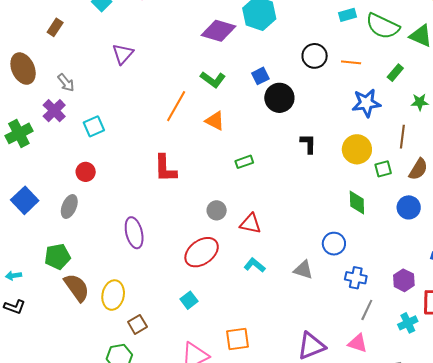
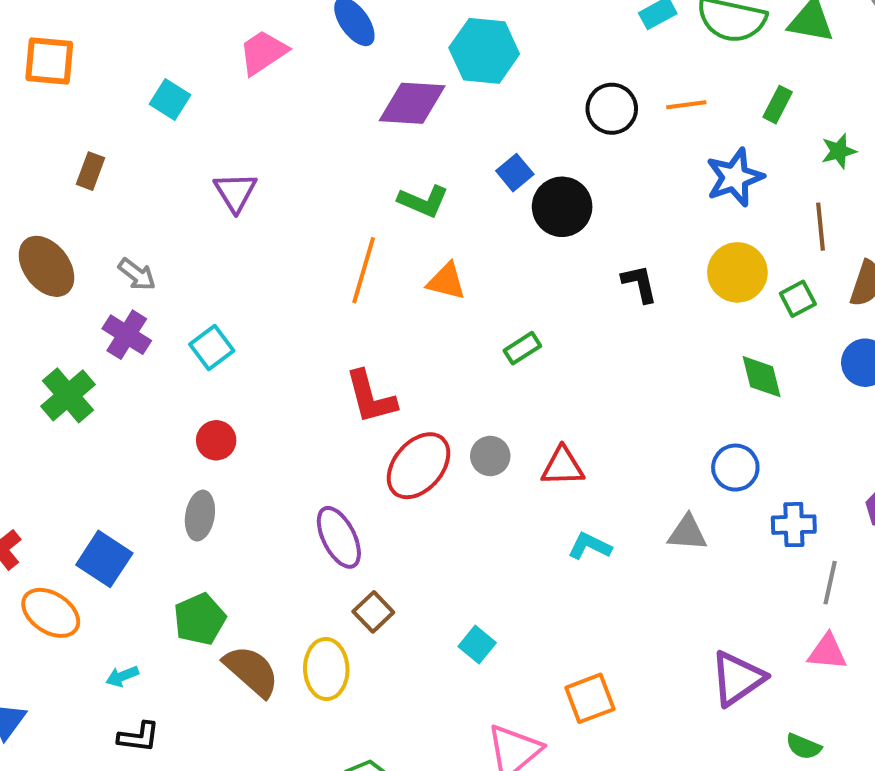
blue square: (25, 200) -> (104, 559), moved
red ellipse: (202, 252) -> (418, 466), moved
brown square: (137, 324) -> (373, 612), moved

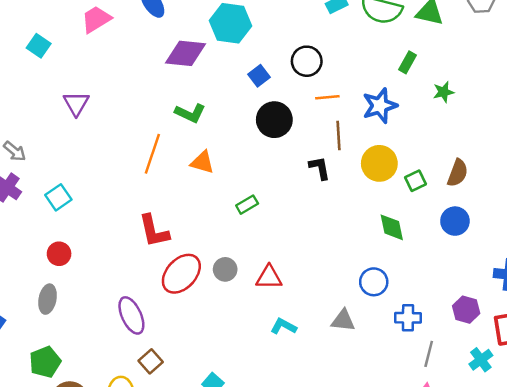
orange line: (686, 105) -> (327, 97), moved
blue square: (515, 173) -> (259, 76), moved
brown line: (821, 227) -> (339, 135), moved

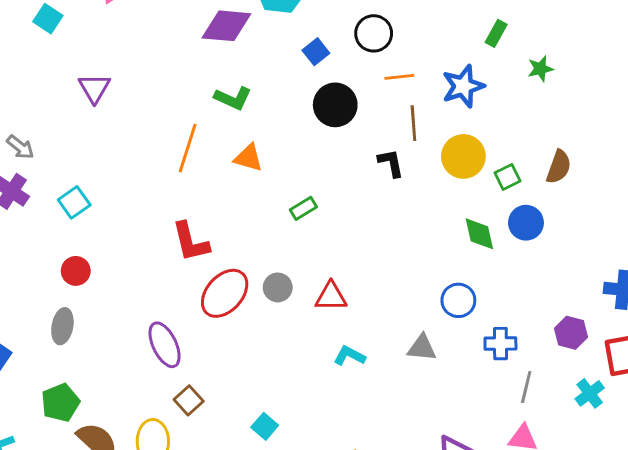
blue circle: (455, 221) -> (526, 223), moved

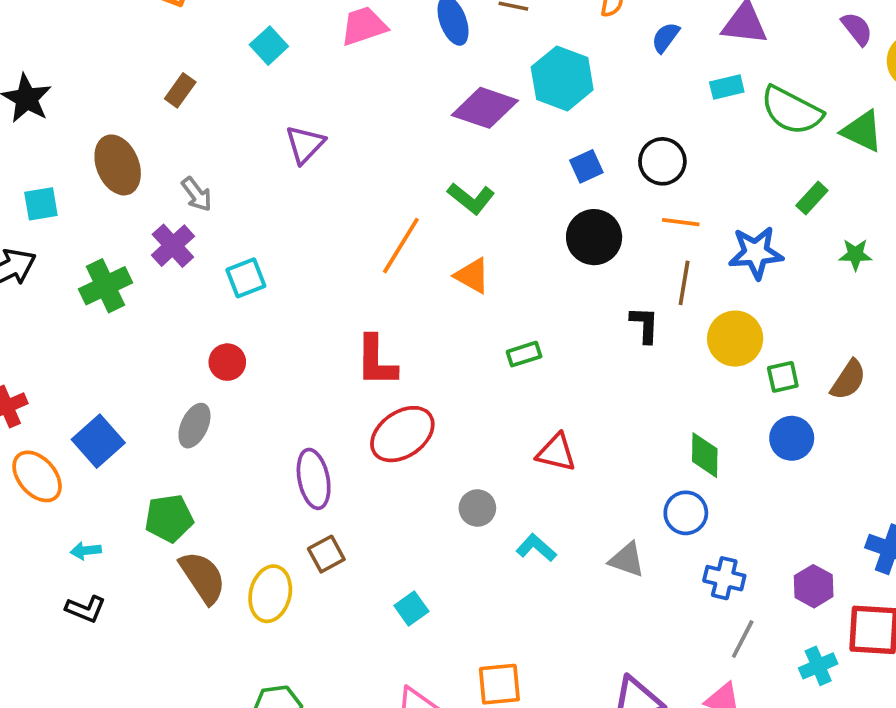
green diamond: (479, 234) -> (705, 455), moved
gray circle: (278, 287) -> (477, 508), moved
red triangle: (331, 297) -> (556, 452), moved

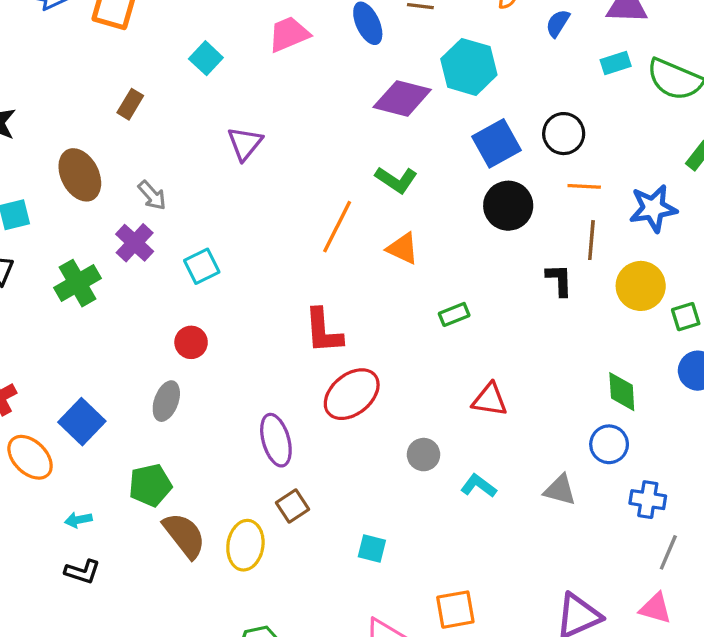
blue square: (586, 166) -> (496, 143), size x1.6
cyan square: (411, 609) -> (372, 548), turned -36

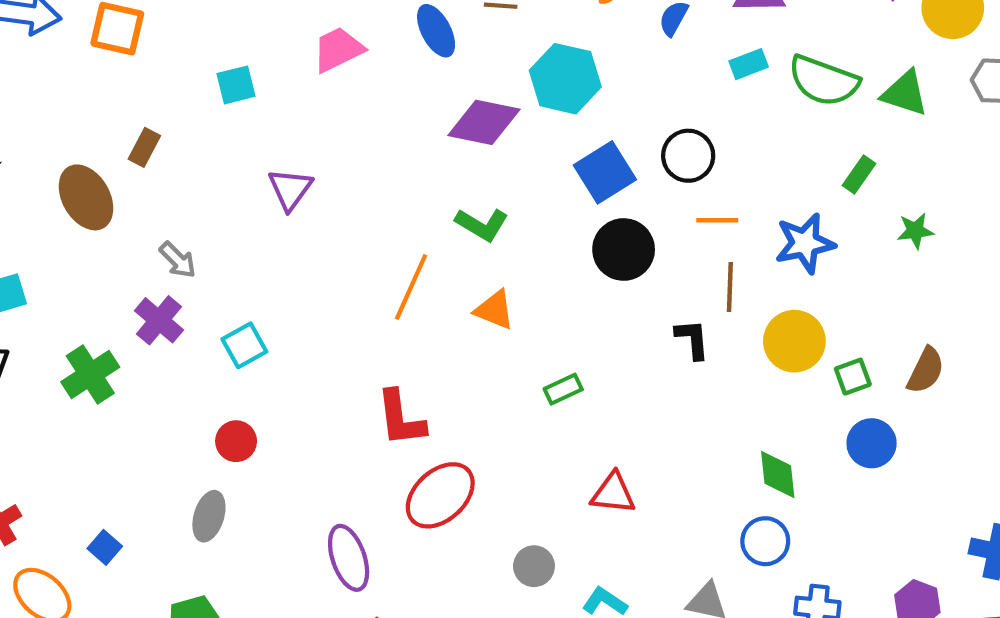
cyan square: (206, 58) -> (236, 85), turned 36
brown ellipse: (80, 175) -> (86, 197), moved
blue square: (82, 422) -> (105, 547), size x0.6

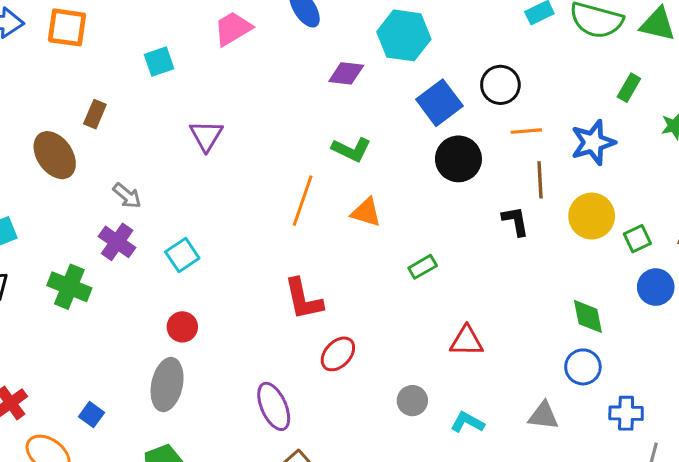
purple diamond: (484, 122) -> (346, 73), size x0.7
green cross: (90, 375) -> (69, 287), turned -30
red ellipse: (440, 495) -> (338, 354), size x0.7
gray ellipse: (209, 516) -> (167, 385), size x1.4

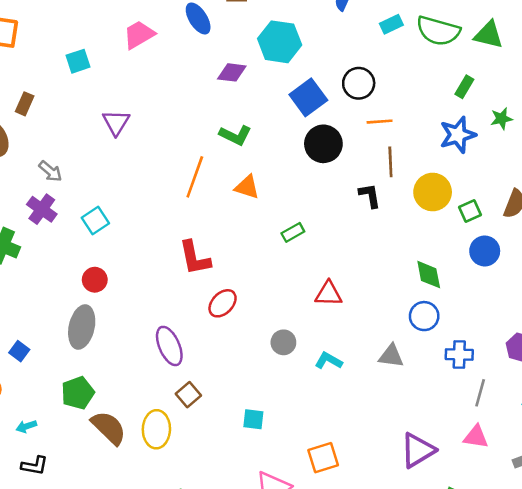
blue star: (593, 142) -> (458, 135), moved

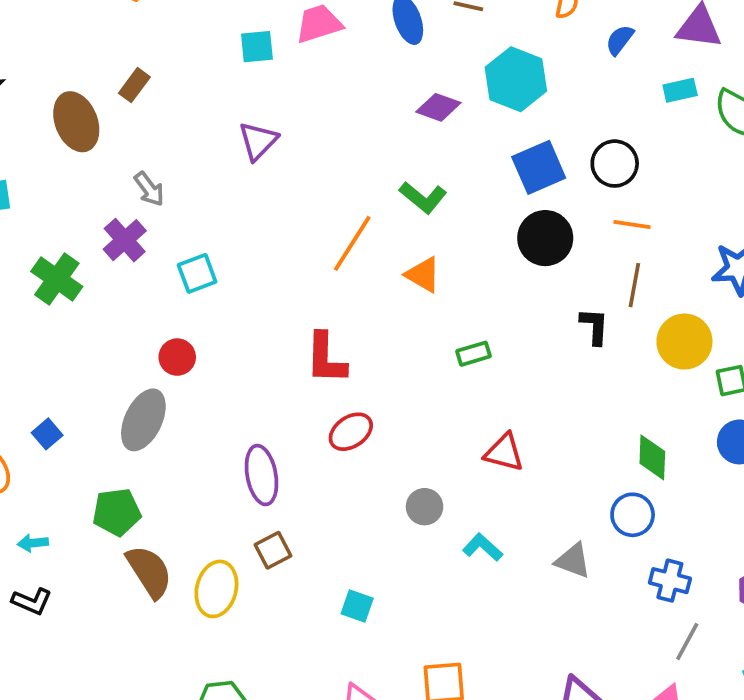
cyan square: (78, 61) -> (257, 47), moved

